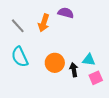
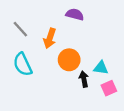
orange arrow: (44, 23) -> (50, 38), moved
orange circle: (55, 63) -> (69, 60), moved

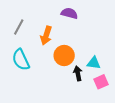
gray line: (20, 29) -> (19, 27), turned 70

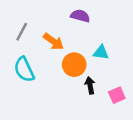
orange arrow: (46, 35) -> (53, 41), turned -72
cyan triangle: (94, 63) -> (101, 52), moved

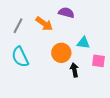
orange arrow: (53, 41) -> (44, 24), moved
pink square: (117, 95) -> (98, 61), moved, turned 32

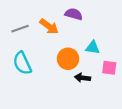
gray line: (18, 26) -> (20, 29), turned 42
black arrow: (74, 70) -> (83, 78), turned -72

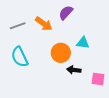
purple semicircle: (74, 14) -> (66, 13), turned -63
pink square: (109, 68) -> (98, 79), moved

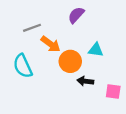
orange arrow: (44, 24) -> (51, 44), moved
gray line: (18, 26) -> (32, 28), moved

